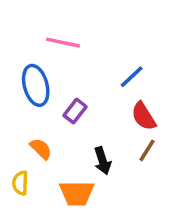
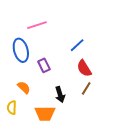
pink line: (63, 43) -> (37, 25), turned -30
purple rectangle: (75, 111) -> (44, 65), turned -64

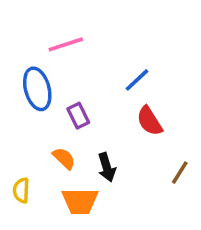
orange semicircle: (24, 87) -> (64, 158), moved
brown line: (86, 88) -> (180, 173), moved

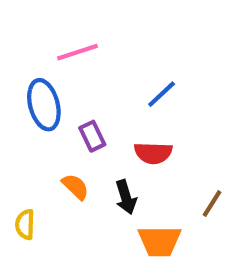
red semicircle: (149, 121) -> (153, 153), moved, turned -56
orange trapezoid: (80, 201) -> (159, 241), moved

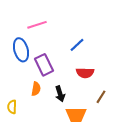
purple rectangle: (92, 136) -> (44, 65), size x1.5
red semicircle: (153, 153) -> (85, 73), moved
orange semicircle: (75, 187) -> (36, 89), turned 56

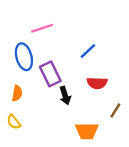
orange semicircle: (36, 89) -> (17, 93), moved
black arrow: (60, 94) -> (65, 96), moved
yellow semicircle: (12, 107) -> (14, 122), turned -40

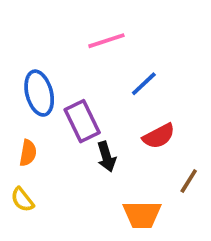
pink line: (42, 28) -> (106, 41), moved
red semicircle: (97, 83) -> (159, 136), turned -30

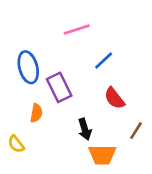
red semicircle: (159, 136) -> (114, 98), turned 80
orange semicircle: (28, 153) -> (36, 113), moved
black arrow: (106, 157) -> (85, 129), moved

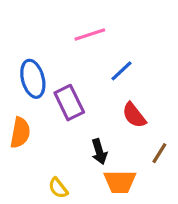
orange semicircle: (36, 113) -> (20, 133), moved, size x1.4
yellow semicircle: (16, 144) -> (58, 188), moved

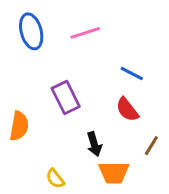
blue line: (121, 71) -> (132, 73), moved, turned 70
blue ellipse: (33, 79) -> (31, 31), moved

